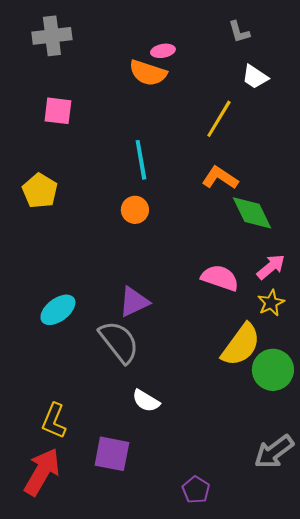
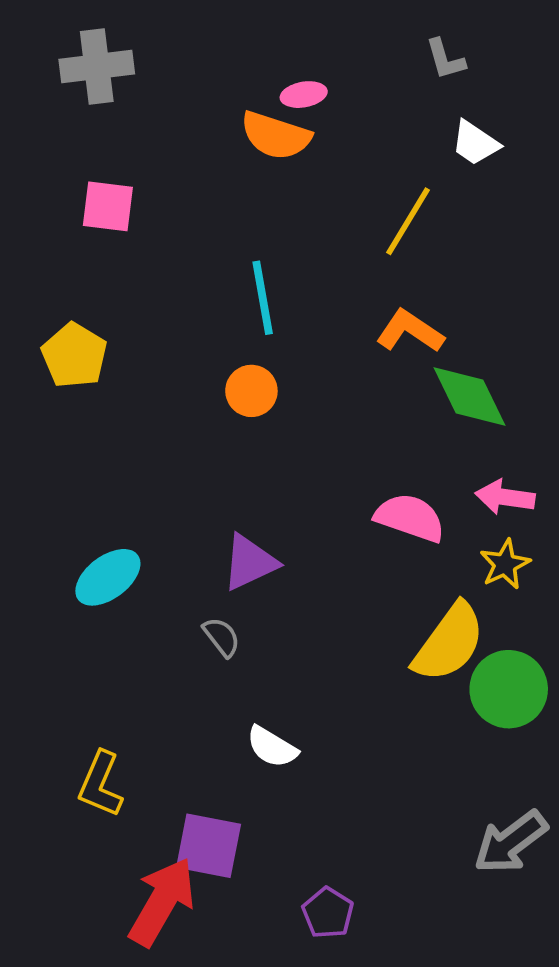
pink arrow: (271, 267) -> (505, 497), turned -132
gray semicircle: (119, 342) -> (222, 637), size x0.5
red arrow: (42, 472) -> (162, 902), moved
purple pentagon: (196, 490) -> (328, 913), moved

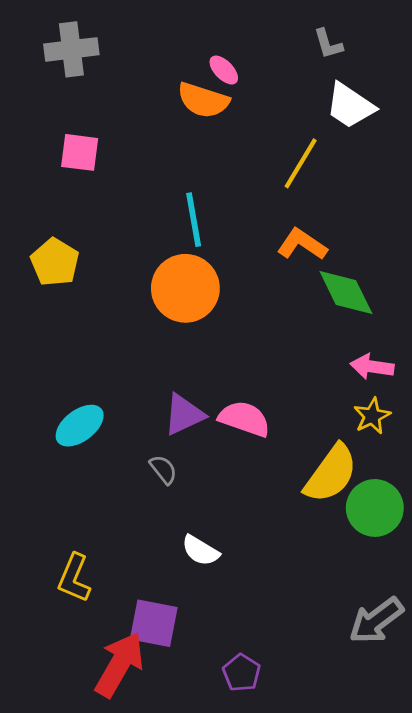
pink ellipse: (304, 95) -> (224, 70), turned 56
white trapezoid: (475, 143) -> (350, 106), size x1.4
orange circle: (251, 391) -> (185, 288), size x1.8
pink semicircle: (410, 518) -> (244, 419), moved

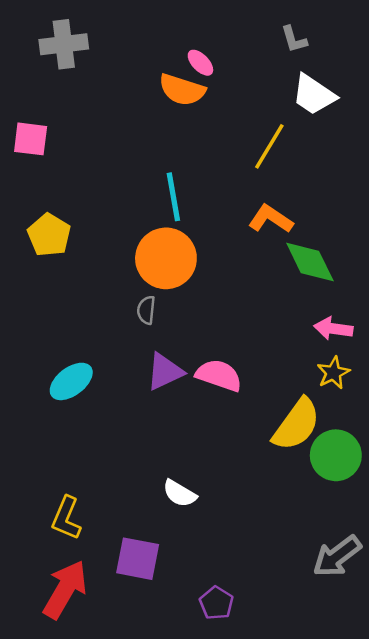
pink square: (80, 152) -> (31, 139), moved
gray semicircle: (163, 470) -> (146, 310), moved, turned -136
red arrow: (119, 664) -> (65, 589), moved

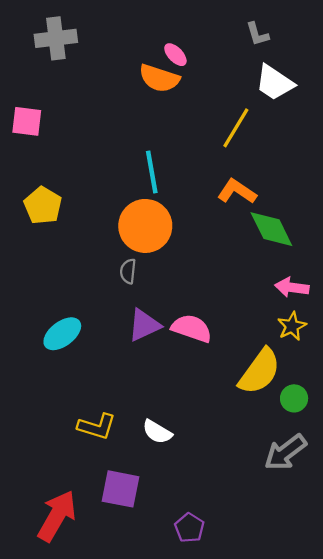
green circle: (336, 455) -> (294, 398), size x0.6
yellow L-shape: (66, 518) -> (97, 426), moved, turned -96
gray arrow: (337, 556) -> (285, 452), moved

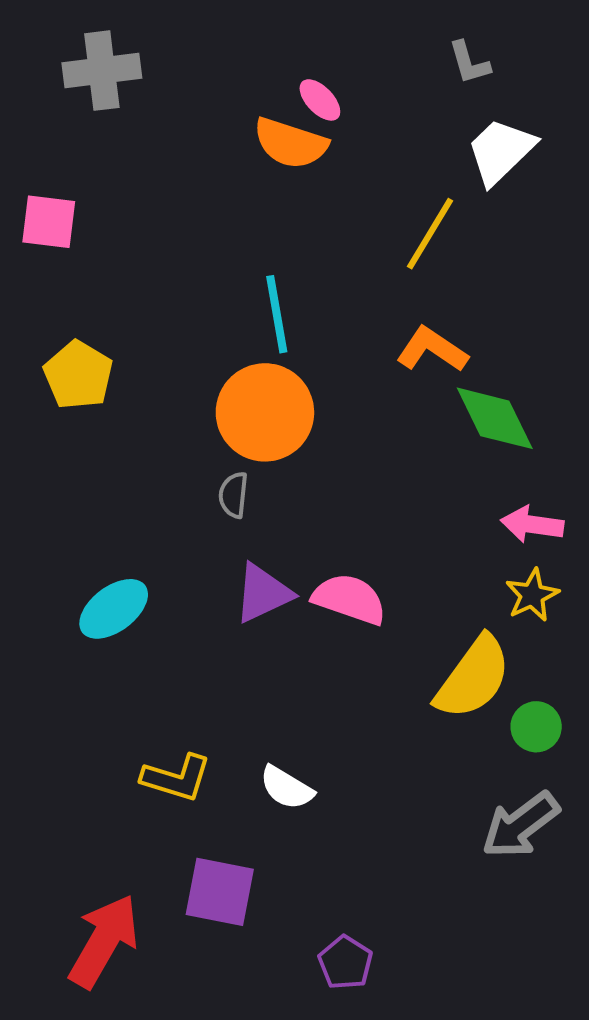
white trapezoid: (275, 83) -> (501, 151), turned 102

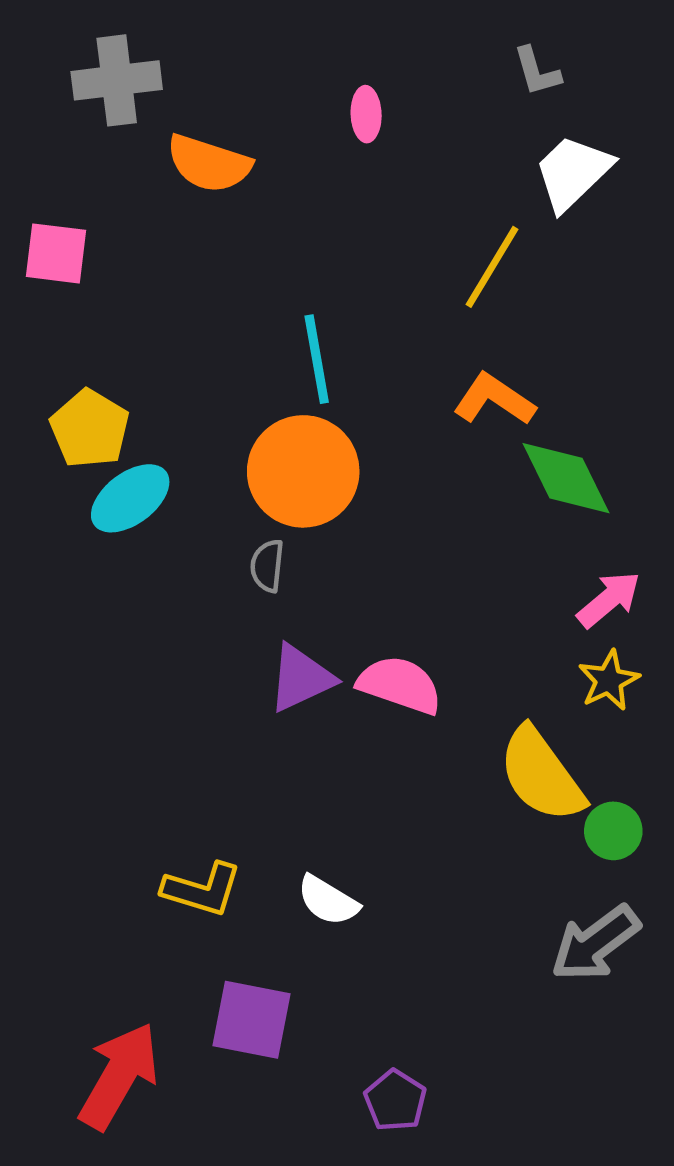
pink ellipse: (320, 100) -> (366, 114), turned 42
orange semicircle: (290, 143) -> (209, 164), moved
pink arrow: (532, 524) -> (609, 599), turned 132
cyan ellipse: (114, 609) -> (130, 498), moved
yellow semicircle: (473, 678) -> (541, 775), turned 108

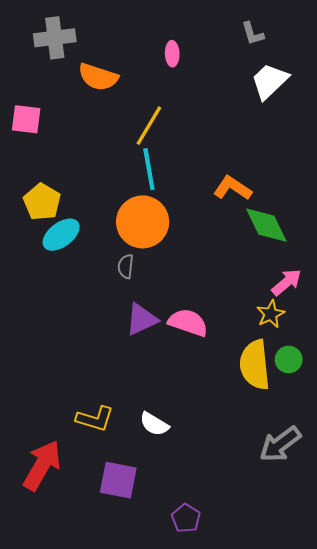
yellow line: (492, 267) -> (149, 126), moved
yellow star: (609, 680) -> (271, 314), moved
yellow semicircle: (541, 775) -> (255, 365), turned 30
green circle: (613, 831) -> (289, 360), moved
red arrow: (119, 1076) -> (42, 465), moved

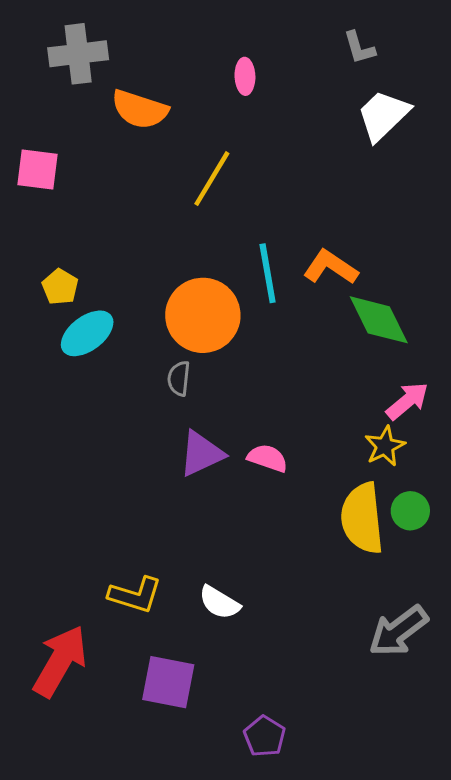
cyan line: (149, 169) -> (268, 273), moved
yellow pentagon: (42, 202) -> (60, 287), size x0.7
pink semicircle: (188, 322) -> (268, 458), size x0.7

